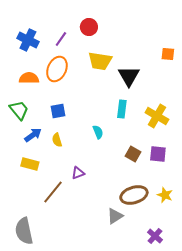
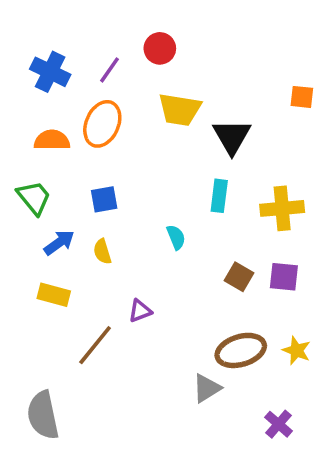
yellow cross: (157, 116) -> (282, 208), turned -35

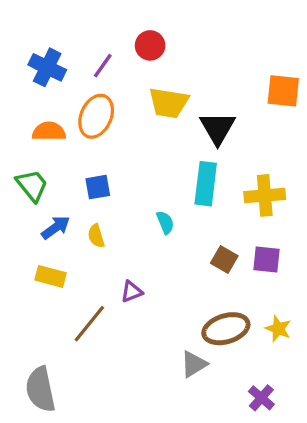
orange square: (302, 97) -> (283, 91), size x1.5
cyan rectangle: (219, 196) -> (206, 184), size x1.4

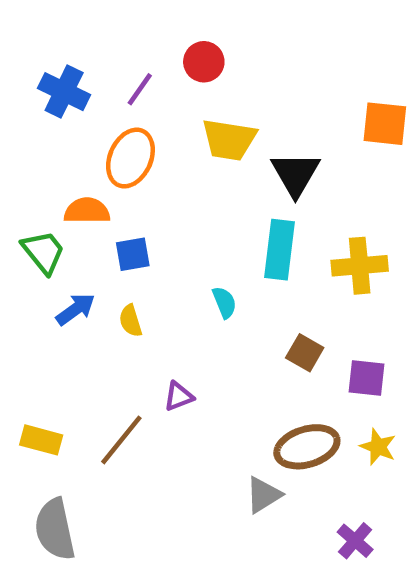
orange semicircle: (49, 131) -> (87, 211), moved
purple square: (266, 260) -> (367, 378), moved
yellow rectangle: (51, 276) -> (41, 440), moved

